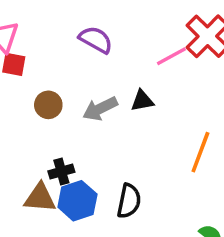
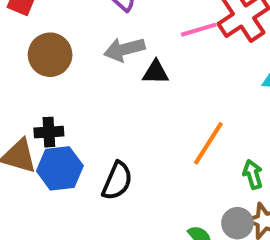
brown circle: (48, 105) -> (50, 55), size x1.4
gray arrow: (100, 109) -> (124, 49), moved

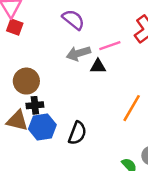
pink line: (199, 30) -> (110, 46), moved
brown circle: (50, 55) -> (26, 81), moved

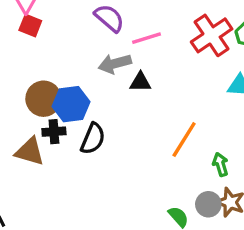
pink line: (110, 46) -> (146, 38), moved
blue hexagon: (42, 127) -> (71, 104), moved
black semicircle: (77, 133) -> (93, 139), moved

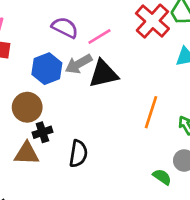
black triangle: (140, 82) -> (103, 74), size x1.6
blue hexagon: (71, 104) -> (47, 69), moved
black semicircle: (93, 139) -> (78, 154), moved

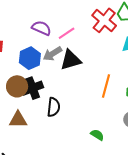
black cross: (42, 132) -> (32, 88), moved, size x1.5
black semicircle: (78, 154) -> (54, 107), moved
green semicircle: (162, 177) -> (97, 135), moved

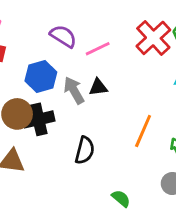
gray arrow: (52, 54) -> (74, 90), moved, turned 84
black triangle: (71, 60) -> (98, 87), size x0.6
black semicircle: (54, 107) -> (85, 150), moved

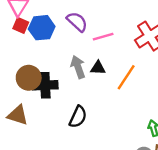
blue hexagon: (41, 77) -> (42, 28), moved
orange line: (143, 131) -> (126, 77), moved

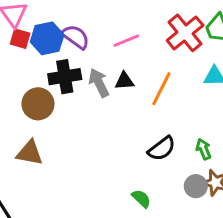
purple semicircle: (77, 22) -> (76, 37), moved
black cross: (45, 85) -> (65, 77), moved
black semicircle: (78, 117) -> (162, 149), moved, turned 35

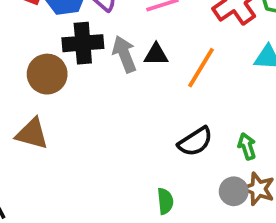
green semicircle: (141, 199) -> (165, 201), turned 36

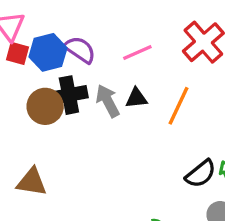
brown circle: (47, 74) -> (45, 106), moved
black semicircle: (195, 142) -> (201, 174), moved

